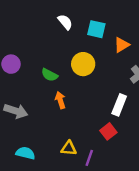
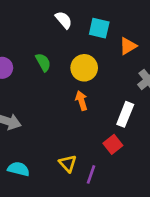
green semicircle: (49, 75) -> (43, 62), moved, turned -147
orange arrow: (60, 100) -> (81, 101), moved
yellow triangle: (69, 148) -> (68, 164), turned 42

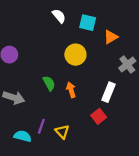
green semicircle: (43, 62) -> (49, 83), moved
orange arrow: (81, 101) -> (71, 90), moved
purple line: (91, 174) -> (41, 126), moved

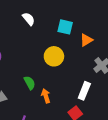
white semicircle: (59, 16) -> (29, 19), moved
orange arrow: (71, 90) -> (46, 96), moved

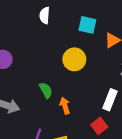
white semicircle: (29, 19) -> (45, 15), turned -136

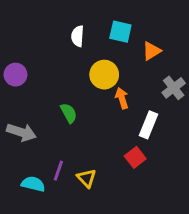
white semicircle: (45, 15) -> (78, 36), moved
orange arrow: (65, 106) -> (122, 98), moved

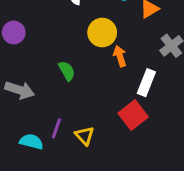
red square: (135, 157) -> (133, 115), size x1.4

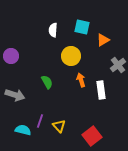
orange arrow: (120, 56) -> (81, 80), moved
white rectangle: (146, 83) -> (101, 90), turned -30
red square: (133, 115) -> (92, 136), moved

